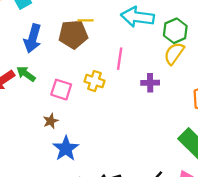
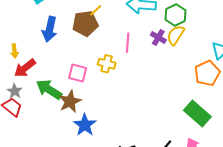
yellow line: (86, 20) -> (96, 10), turned -40
green arrow: (26, 74) -> (49, 89), moved, size x1.5
purple cross: (150, 83) -> (158, 37), moved, turned 35
brown star: (51, 121) -> (70, 101), size x1.6

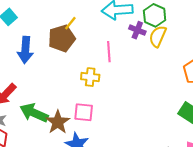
purple cross: (158, 37) -> (137, 30), moved
pink square: (78, 73) -> (84, 112), moved

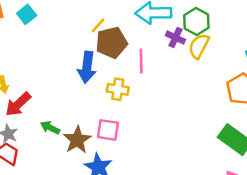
brown pentagon: (62, 38) -> (112, 43), moved
blue arrow: (25, 50) -> (87, 67), moved
green arrow: (34, 113) -> (50, 128), size x0.6

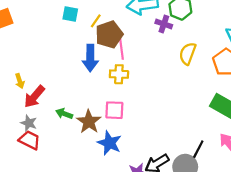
cyan square: (27, 14) -> (70, 14), moved, turned -35
yellow semicircle: (199, 46) -> (188, 54), moved
pink line: (141, 61) -> (122, 49), moved

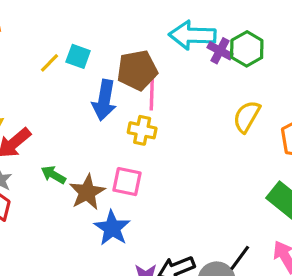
cyan square: (70, 14) -> (78, 56), moved
yellow line: (96, 21) -> (49, 63), moved
purple cross: (164, 24) -> (220, 51), moved

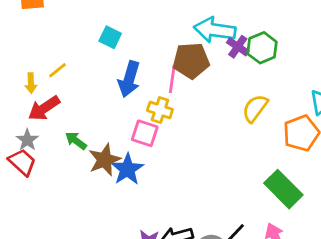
yellow line: (49, 63) -> (57, 70), moved
brown pentagon: (137, 70) -> (191, 61), moved
pink square: (127, 182) -> (145, 133), moved
blue star: (112, 228) -> (127, 169), moved

